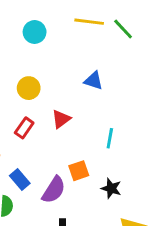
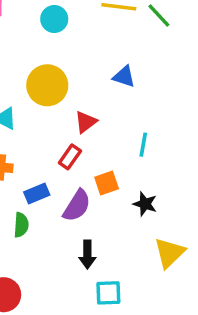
yellow circle: (29, 88) -> (47, 85), size x1.5
red rectangle: (24, 128) -> (70, 157), moved
blue rectangle: (20, 180) -> (37, 193), turned -72

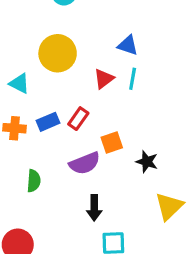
red triangle: (86, 122) -> (104, 79), moved
cyan line: (143, 145) -> (133, 79), moved
blue rectangle: (37, 193) -> (48, 122), moved
purple semicircle: (77, 206) -> (85, 163), turned 36

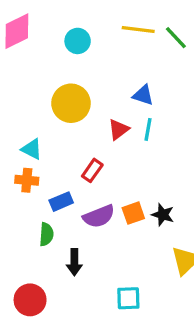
cyan triangle: (19, 84) -> (32, 149), moved
blue rectangle: (48, 122) -> (61, 202), moved
orange square: (112, 143) -> (133, 213), moved
black arrow: (94, 208) -> (74, 262), moved

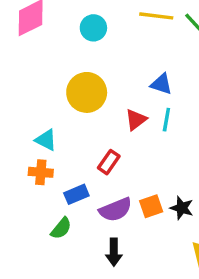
green semicircle: (46, 234) -> (61, 228), turned 35
black arrow: (74, 262) -> (114, 252), moved

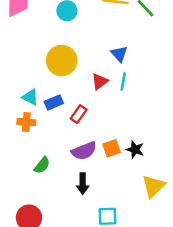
blue triangle: (161, 84) -> (119, 54), turned 30
blue rectangle: (76, 194) -> (54, 102), moved

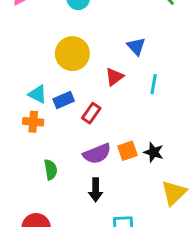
cyan line: (123, 81) -> (154, 84), moved
green semicircle: (42, 165) -> (51, 170), turned -48

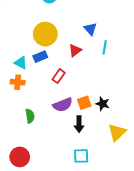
cyan line: (154, 84) -> (105, 47), moved
blue rectangle: (64, 100) -> (40, 57), moved
black arrow: (96, 190) -> (79, 124), moved

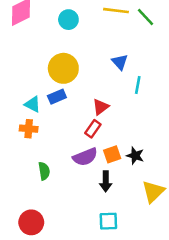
red triangle: (75, 50) -> (101, 107), moved
red rectangle: (59, 76) -> (93, 129), moved

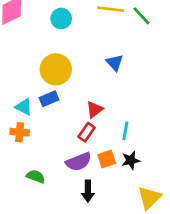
cyan line: (138, 85) -> (125, 131), moved
black star: (135, 156) -> (131, 160), turned -30
green semicircle: (44, 171) -> (36, 176), turned -60
black arrow: (106, 181) -> (88, 191), moved

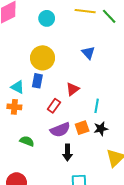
blue rectangle: (49, 99) -> (37, 81), turned -56
red rectangle: (87, 132) -> (54, 106), moved

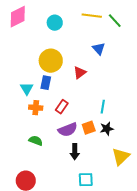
blue triangle: (88, 53) -> (99, 49), moved
cyan triangle: (18, 87) -> (27, 89), turned 32
red triangle: (73, 89) -> (80, 73), moved
orange cross: (14, 107) -> (36, 108), moved

